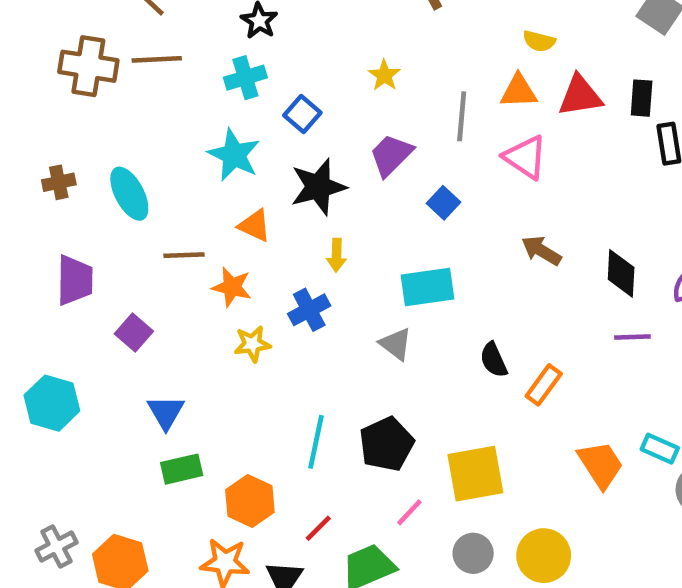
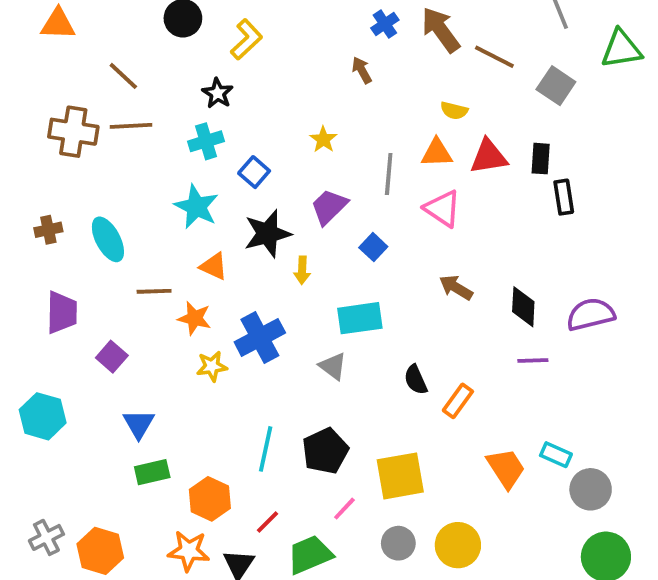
yellow arrow: (336, 255) -> (302, 270), moved
blue cross: (309, 310) -> (260, 337), size x1.4

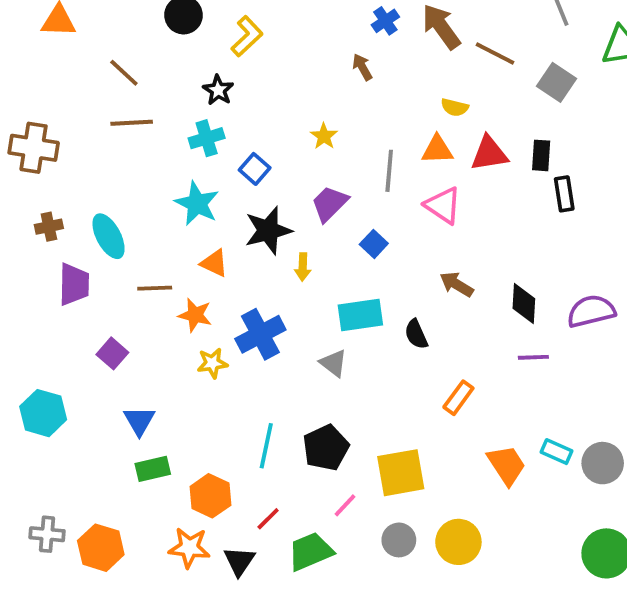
brown cross: (73, 132) -> (34, 148), moved
purple trapezoid: (62, 312) -> (74, 284), moved
black semicircle: (416, 380) -> (416, 334), moved
gray circle: (591, 489) -> (603, 463), moved
gray cross: (46, 537) -> (47, 534), turned 32

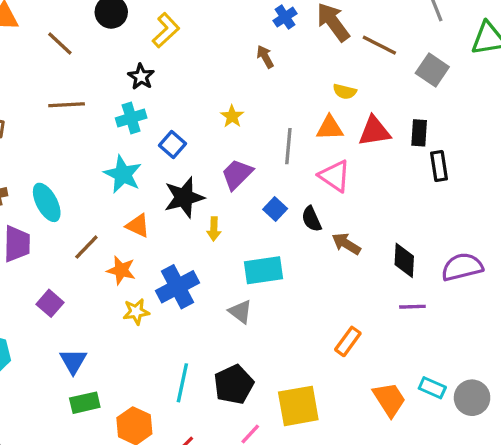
brown line: (124, 73) -> (60, 44), moved
brown line: (155, 288) -> (86, 247), turned -44
black semicircle: (416, 334) -> (312, 219), moved

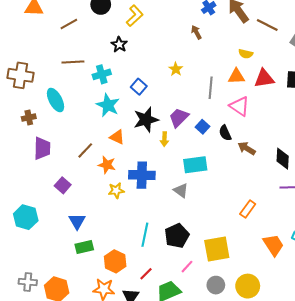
brown line: (60, 44) -> (69, 24), turned -72
cyan cross: (131, 118) -> (102, 74), moved
purple trapezoid: (237, 174) -> (179, 118), moved
cyan ellipse: (47, 202) -> (56, 100), moved
blue cross: (177, 287) -> (142, 175), turned 30

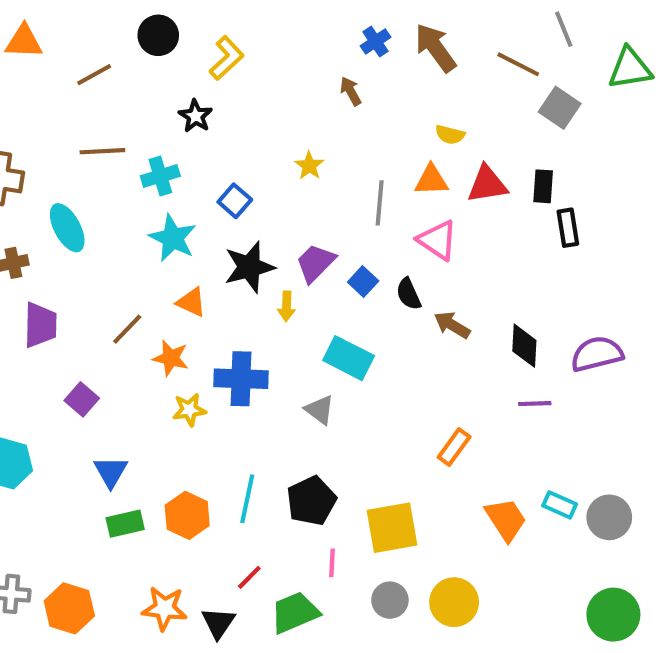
brown line: (267, 25) -> (518, 64), moved
cyan rectangle: (195, 165) -> (349, 358), turned 35
orange hexagon: (115, 261) -> (187, 515), moved
pink line: (187, 267) -> (332, 563), turned -40

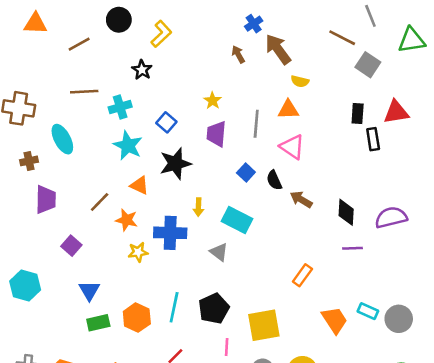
brown arrow: (435, 48) -> (278, 49), moved
red triangle: (487, 184) -> (396, 112), moved
purple trapezoid: (315, 263) -> (216, 134), moved, turned -40
yellow arrow: (287, 306) -> (198, 207), moved

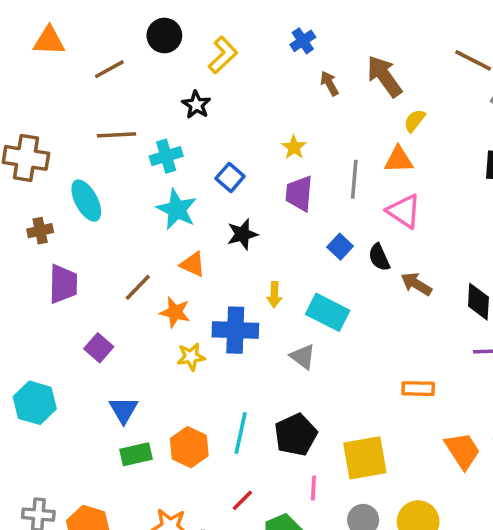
blue cross: (254, 24) -> (303, 41), moved
yellow semicircle: (300, 81) -> (415, 121), turned 114
black star: (175, 164) -> (242, 234), size x0.7
orange rectangle: (302, 275) -> (418, 389), turned 55

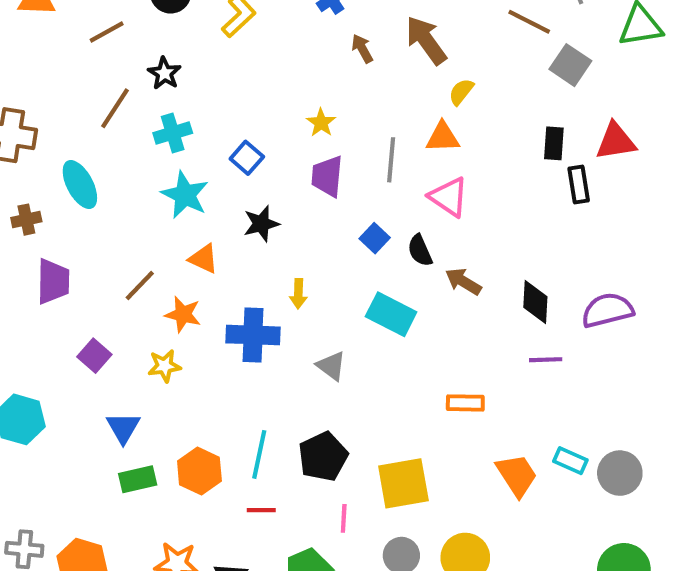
black star: (196, 105) -> (164, 73), moved
brown line: (116, 135) -> (115, 108), turned -54
cyan rectangle: (328, 312) -> (391, 314), moved
yellow star: (191, 357) -> (164, 366), moved
red line: (242, 500) -> (261, 510), moved, turned 45

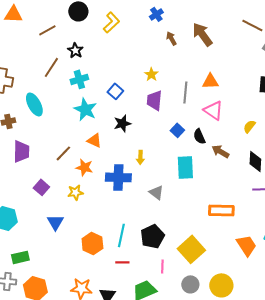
yellow semicircle: (461, 92) -> (249, 126), moved
cyan rectangle: (391, 314) -> (185, 167), turned 60
orange rectangle: (465, 403) -> (221, 210), size x1.4
green rectangle: (138, 479) -> (20, 257), moved
yellow square: (403, 483) -> (191, 249), turned -32

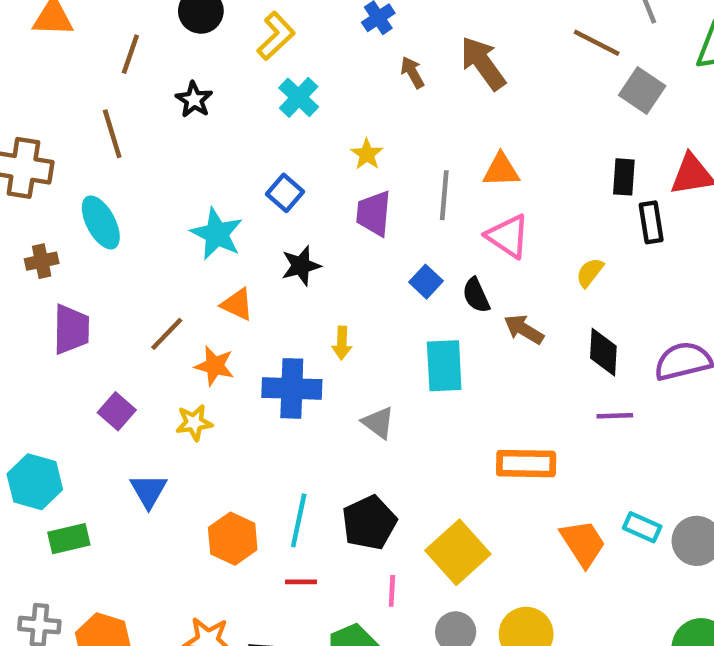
brown line: (47, 30) -> (130, 54), turned -42
brown line: (51, 67) -> (112, 134), moved, turned -50
cyan cross: (79, 79) -> (299, 97), moved, turned -30
green rectangle: (20, 257) -> (69, 539), moved

